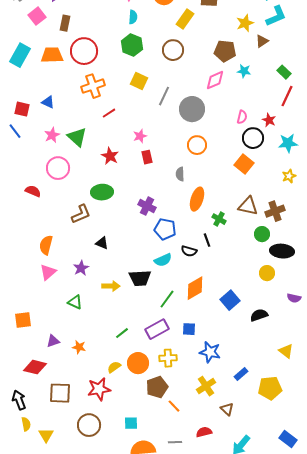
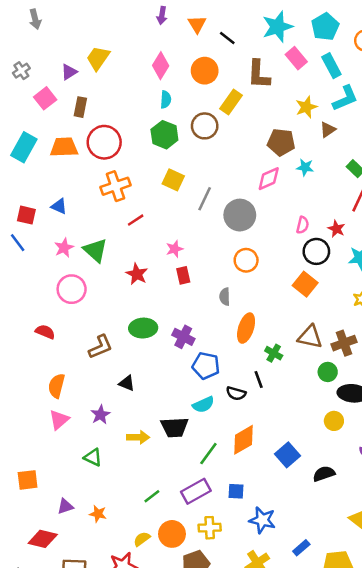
brown circle: (173, 50) -> (205, 126), moved
red semicircle: (33, 191) -> (45, 332), moved
green ellipse: (102, 192) -> (143, 328), moved

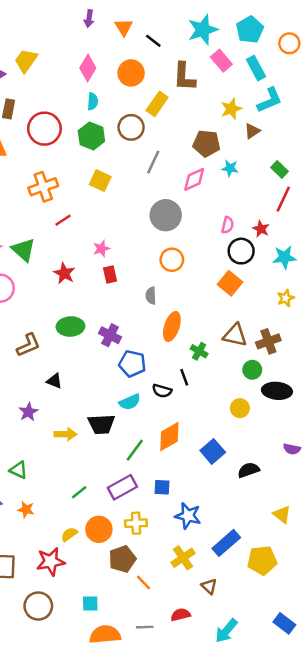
red circle: (104, 142) -> (44, 129), moved
gray line: (205, 199) -> (153, 162), moved
yellow circle: (334, 421) -> (240, 408), moved
green triangle: (93, 457) -> (19, 470), moved
blue rectangle: (301, 548) -> (226, 543), size x1.6

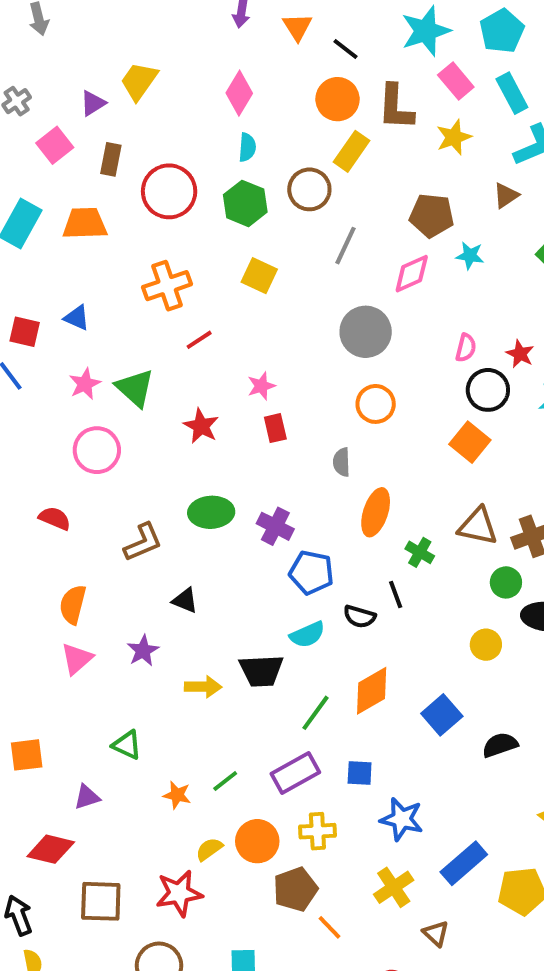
orange circle: (131, 73) -> (337, 99), moved
yellow star: (231, 109) -> (454, 137), moved
orange star: (26, 510) -> (177, 795), moved

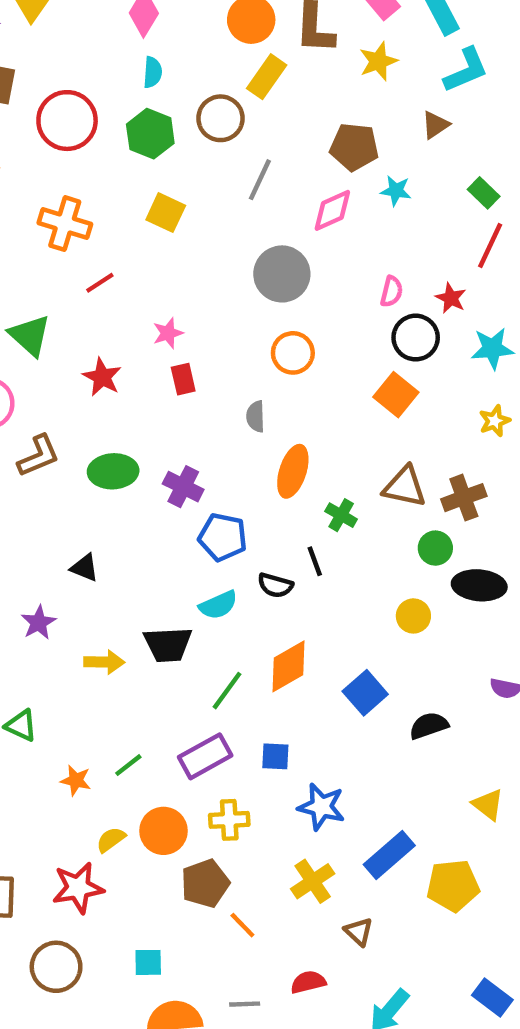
orange cross: (167, 286) -> (65, 224), turned 36
brown L-shape: (143, 542) -> (39, 456), moved

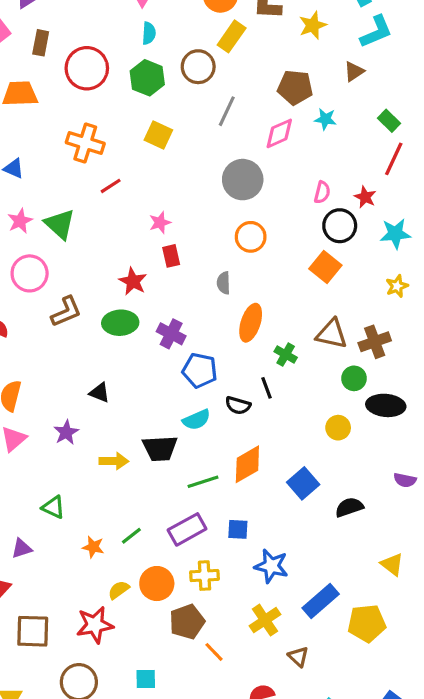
red star: (102, 377) -> (133, 281), moved
green line: (227, 691) -> (203, 482), turned 36

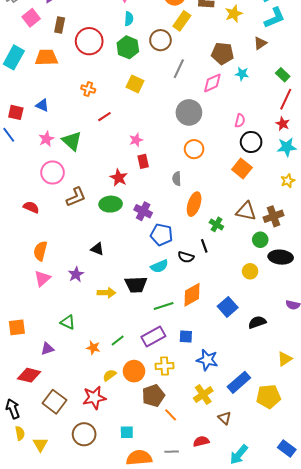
orange cross: (85, 143) -> (88, 89), size x0.6
red star: (365, 197) -> (283, 124), moved
yellow triangle: (392, 564) -> (285, 359), turned 49
brown square: (33, 631) -> (55, 402), turned 35

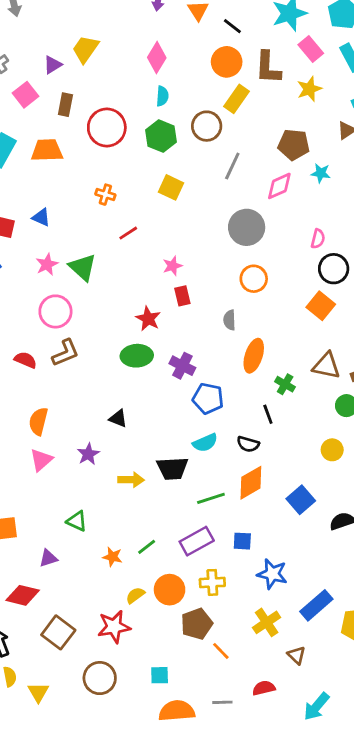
brown L-shape: (76, 197) -> (65, 353), moved
black semicircle: (186, 257) -> (248, 444), moved

